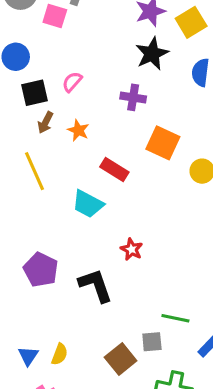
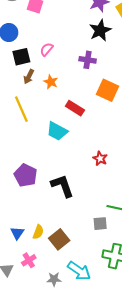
red star: (132, 249) -> (100, 158), moved
brown square: (121, 359) -> (59, 239), moved

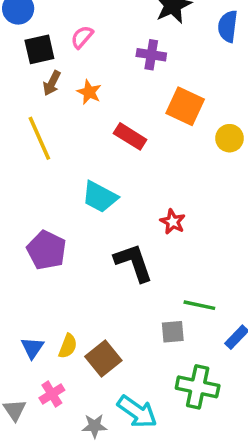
cyan trapezoid: (57, 131) -> (100, 197), moved
black L-shape: (62, 186) -> (134, 263), moved

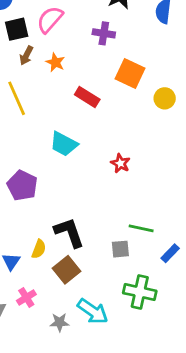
pink semicircle: (82, 37) -> (50, 20), size x1.5
black L-shape: (134, 263) -> (69, 232), moved
yellow semicircle: (68, 346) -> (39, 249), moved

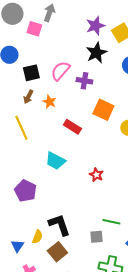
pink semicircle: (50, 20) -> (60, 71), moved
black square: (17, 29) -> (31, 73), moved

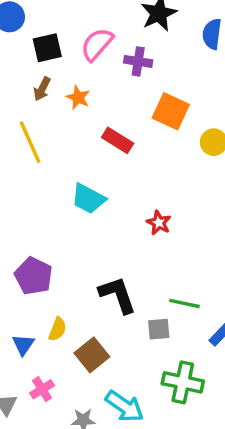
purple pentagon: (25, 191) -> (33, 276), moved
black L-shape: (59, 225) -> (118, 295), moved

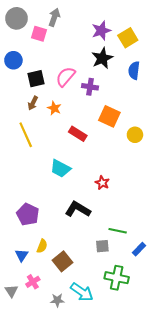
black L-shape: (118, 295) -> (78, 209), moved, turned -40

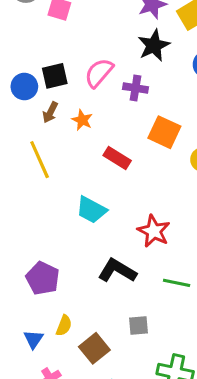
blue circle: (13, 60) -> (24, 87), moved
red star: (102, 183) -> (154, 231), size x1.5
green line: (118, 231) -> (177, 283), moved
gray square: (102, 246) -> (139, 325), moved

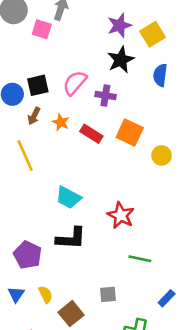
red rectangle: (117, 158) -> (91, 134), moved
black L-shape: (117, 271) -> (71, 238), moved, turned 152
yellow semicircle: (64, 325) -> (45, 294), turned -48
blue triangle: (33, 339) -> (16, 294), moved

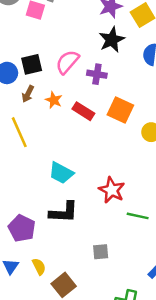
green line: (140, 259) -> (138, 216), moved
gray square: (108, 294) -> (101, 252), moved

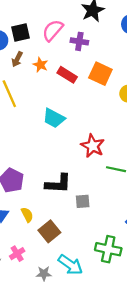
cyan trapezoid: (61, 173) -> (54, 118), moved
black L-shape: (64, 212) -> (58, 184), moved

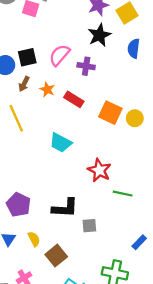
orange square: (100, 74) -> (110, 113), moved

